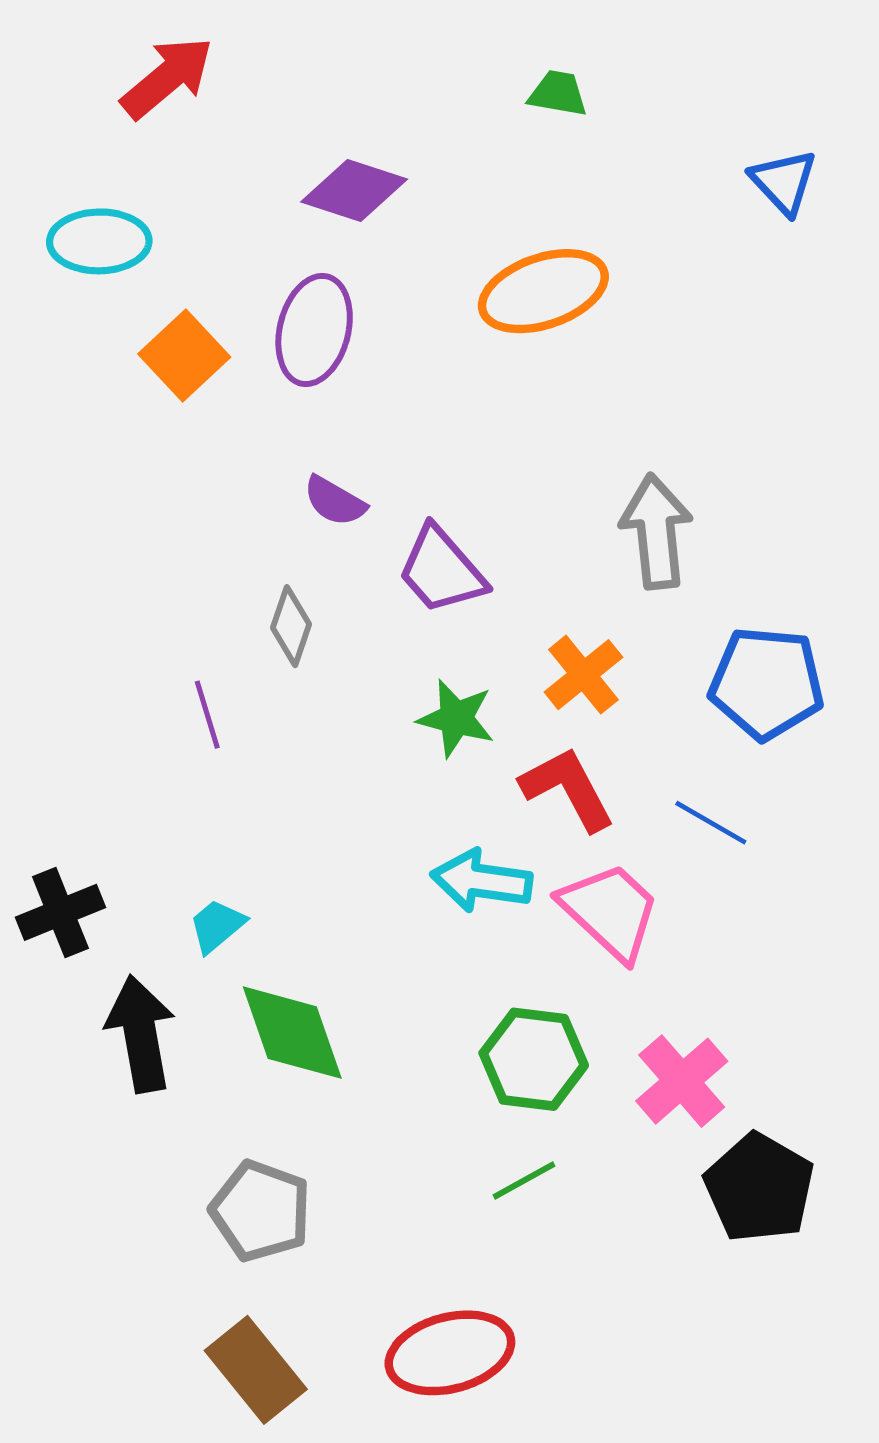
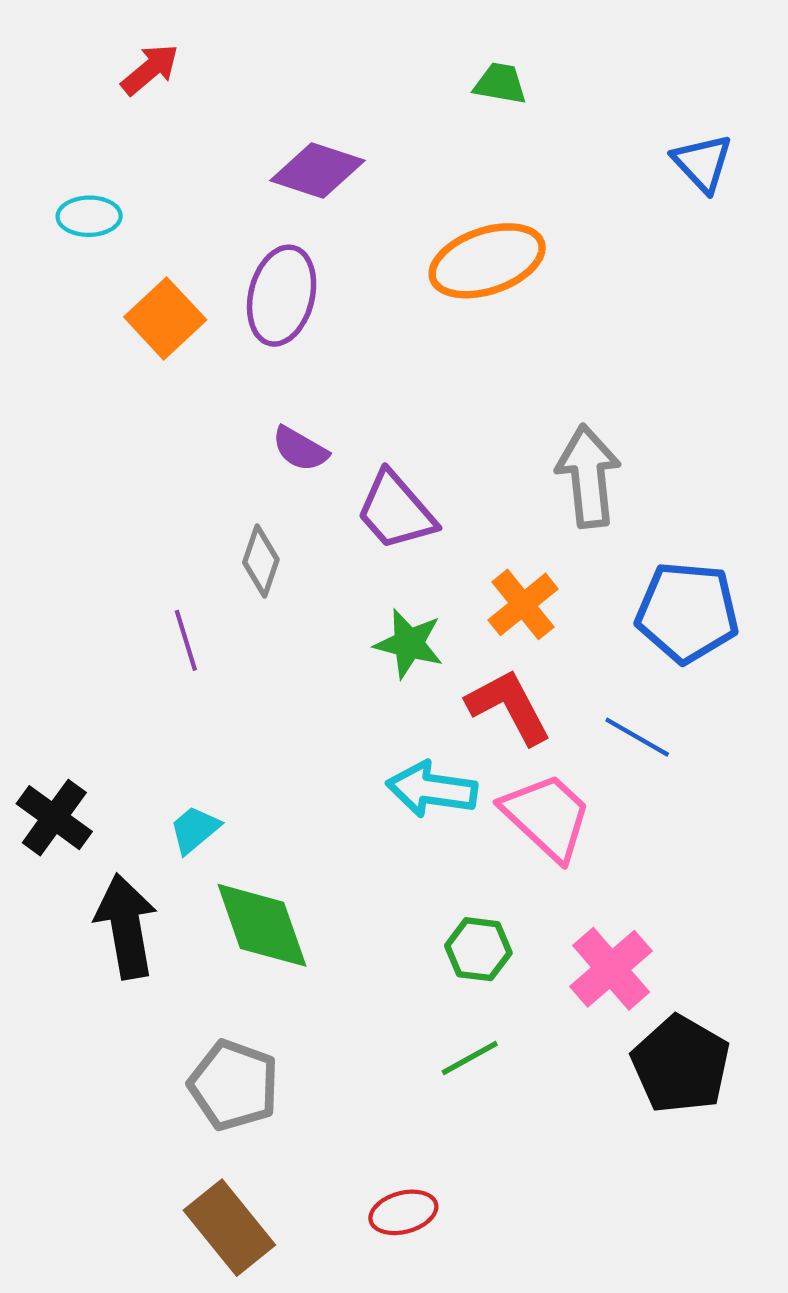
red arrow: (167, 78) -> (150, 69), size x0.7
cyan ellipse: (99, 241) -> (89, 216), size x0.7
black cross: (60, 912) -> (54, 818), turned -32
green hexagon: (534, 1059) -> (478, 949), size x0.7
red ellipse: (450, 1353) -> (403, 1212), size x0.6

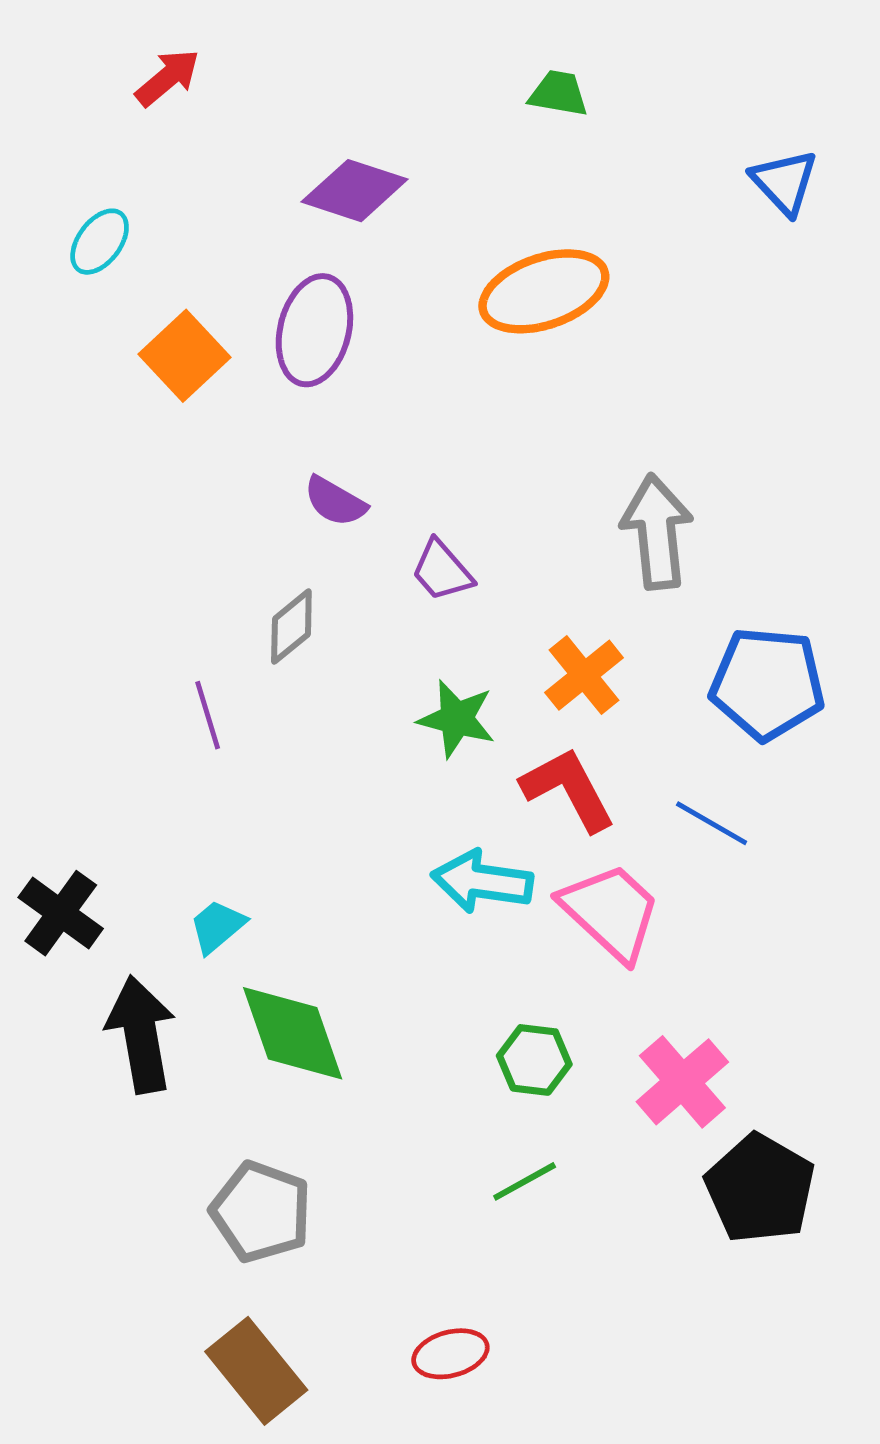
cyan ellipse: (89, 216) -> (100, 242), turned -52
purple trapezoid: (396, 511) -> (442, 571), size x0.7
gray diamond: (261, 561) -> (291, 626), turned 32

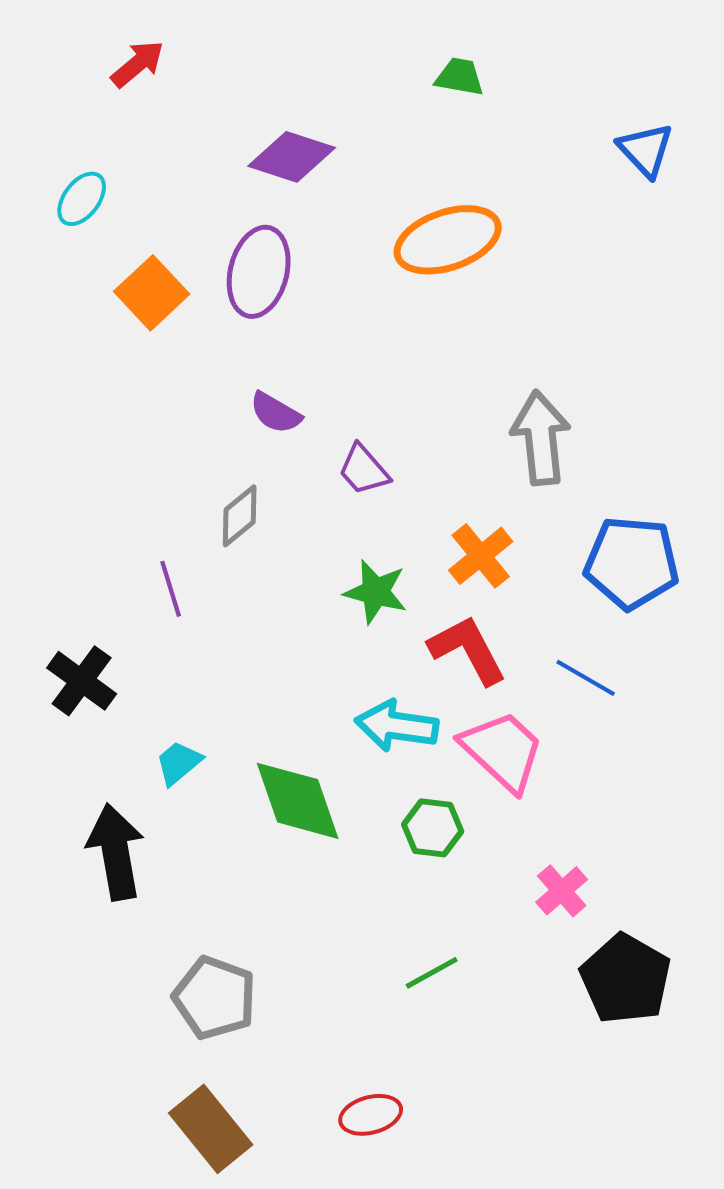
black cross: (61, 913) -> (82, 681), moved
green diamond: (293, 1033) -> (298, 801), moved
green hexagon: (534, 1060) -> (433, 828), moved
pink cross: (682, 1082) -> (562, 891), size x0.7

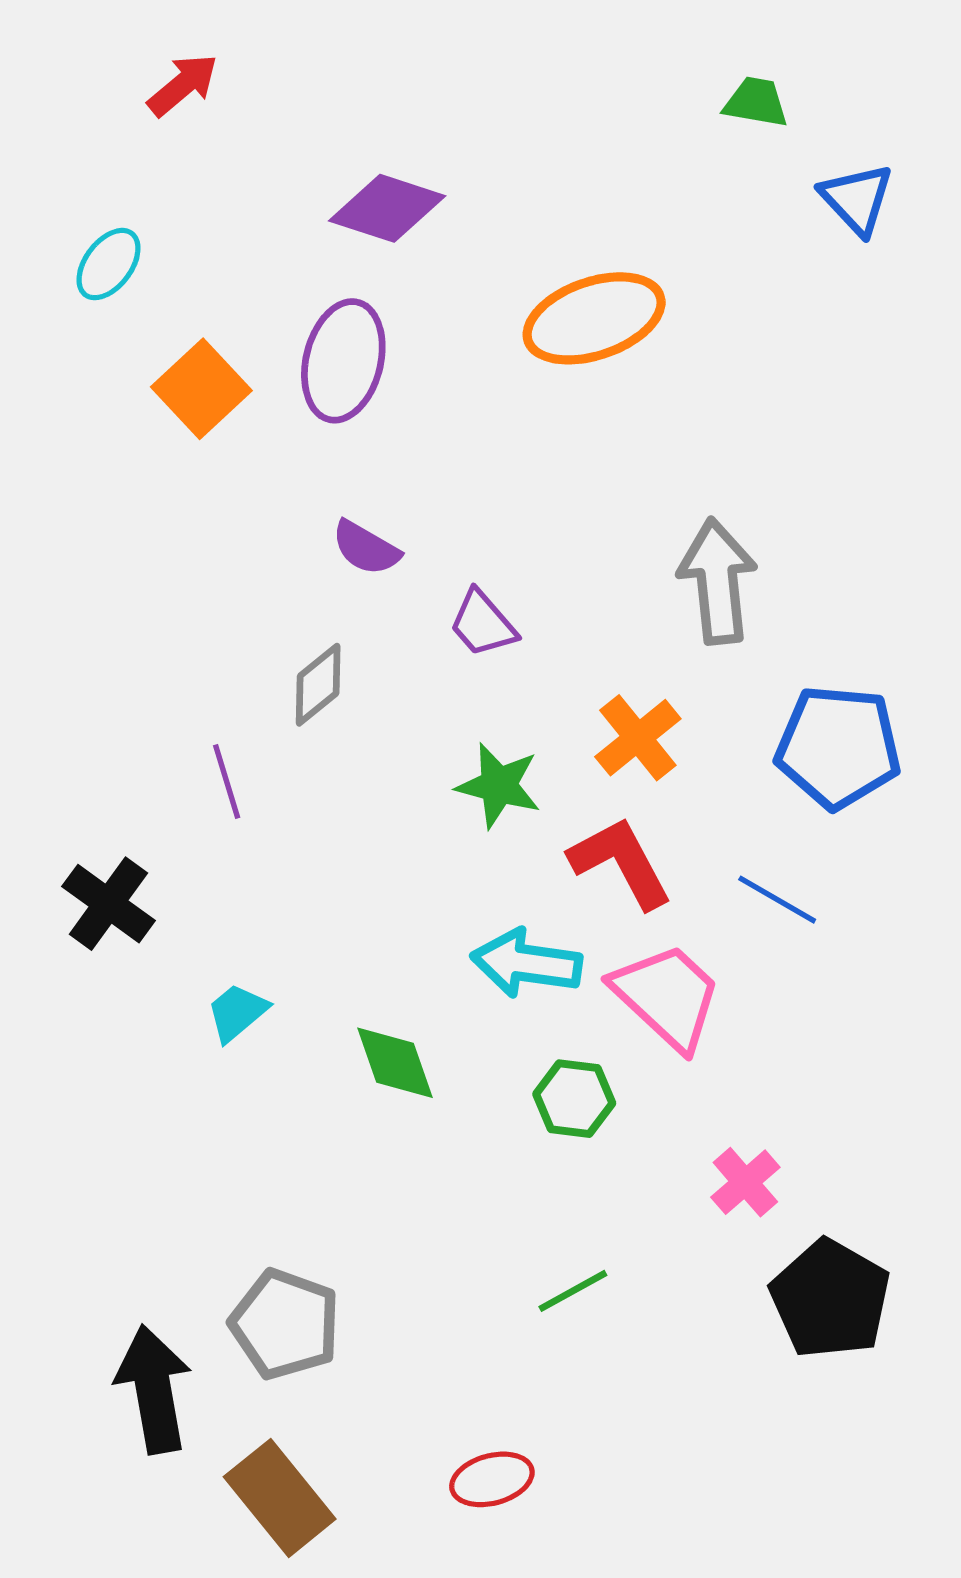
green trapezoid: (460, 77) -> (756, 102), moved
green diamond: (298, 801) -> (395, 1063), size x0.7
black arrow: (116, 852) -> (154, 1389), moved

